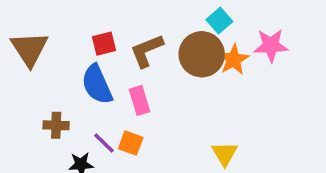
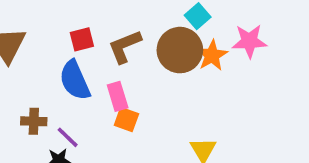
purple line: (104, 143) -> (68, 137), moved
orange square: (131, 143) -> (126, 120), moved

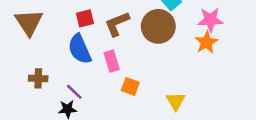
orange star: (212, 55) -> (206, 42), moved
orange square: (126, 120) -> (130, 86), moved
brown cross: (34, 121) -> (38, 78), moved

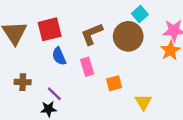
red square: (85, 18) -> (50, 29), moved, size x1.5
blue semicircle: (80, 49) -> (59, 56), size x0.7
orange square: (130, 86) -> (114, 83), moved, turned -35

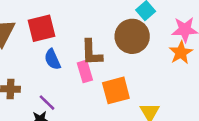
brown L-shape: (92, 34) -> (92, 53), moved, turned -70
orange square: (114, 83) -> (116, 90), size x1.5

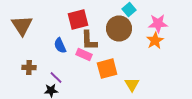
red square: (42, 28) -> (78, 20), moved
pink rectangle: (85, 71) -> (84, 54), turned -49

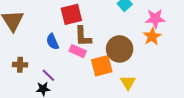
brown circle: (119, 28) -> (120, 49), moved

